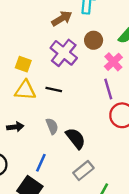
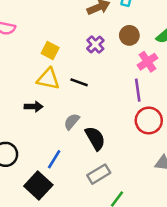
purple cross: (64, 53) -> (95, 44), size x0.6
gray semicircle: (52, 126) -> (72, 122), turned -126
black arrow: (15, 127) -> (34, 107), moved

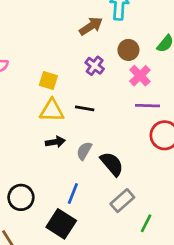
pink cross: (147, 62) -> (140, 76), moved
purple line: (138, 90) -> (147, 106), turned -70
black arrow: (34, 107) -> (55, 142), moved

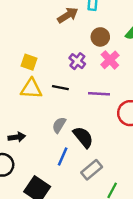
purple cross: (95, 66) -> (77, 61), moved
purple line: (147, 106) -> (99, 94), moved
black arrow: (55, 142) -> (17, 137), moved
blue line: (73, 194) -> (63, 156), moved

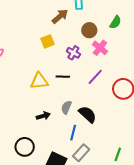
yellow square: (29, 62) -> (47, 41), moved, turned -32
purple line: (99, 94) -> (95, 77), turned -42
black arrow: (17, 137) -> (43, 116), moved
gray rectangle: (92, 170) -> (81, 153), moved

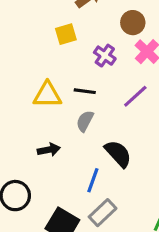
gray semicircle: (66, 107) -> (85, 121), moved

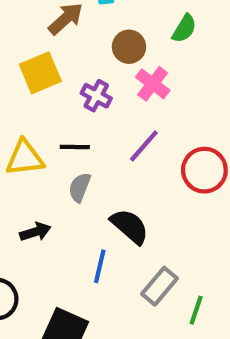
yellow square: (66, 34) -> (40, 73), size x1.4
gray rectangle: (103, 213) -> (159, 286), moved

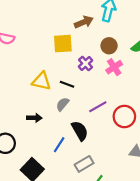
purple line: (144, 146) -> (98, 107), moved

